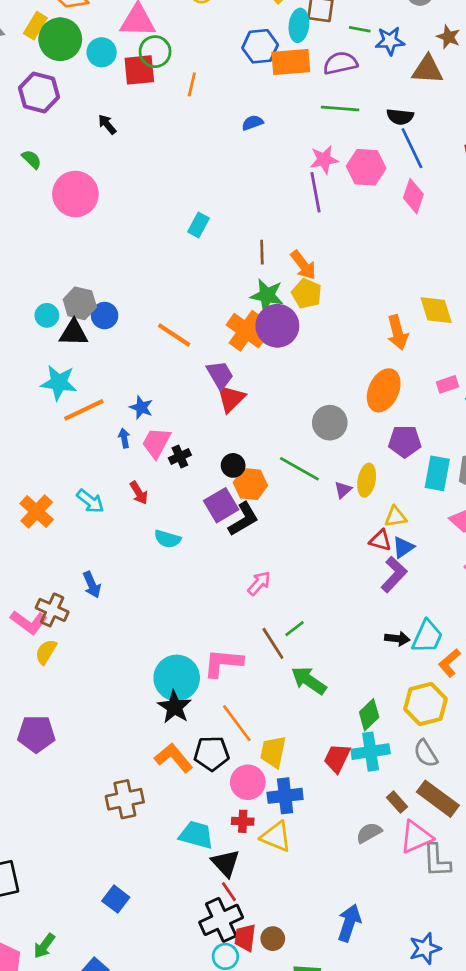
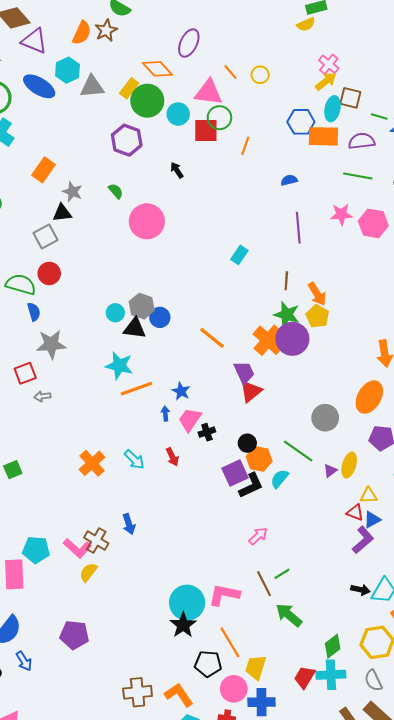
purple line: (315, 192) -> (298, 228), moved
cyan semicircle: (167, 539) -> (280, 479), moved, turned 108
orange L-shape: (174, 758) -> (179, 695), moved

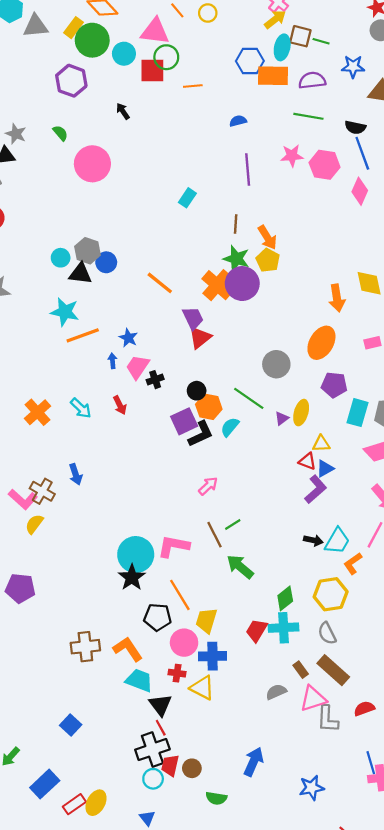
green line: (379, 116) -> (321, 41), moved
orange line: (245, 146) -> (193, 86), turned 66

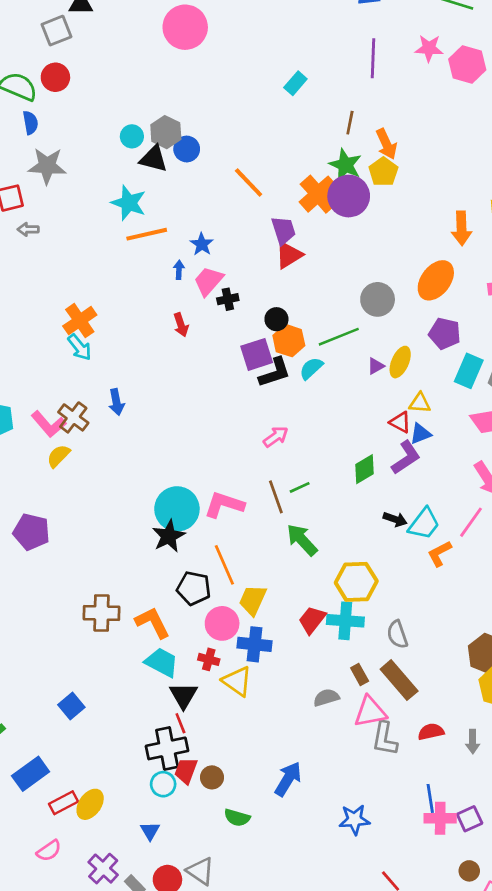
green line: (249, 398) -> (339, 337), turned -64
cyan arrow: (81, 408) -> (80, 347), moved
yellow hexagon: (331, 594) -> (356, 582), moved
green diamond: (285, 598) -> (364, 469), moved

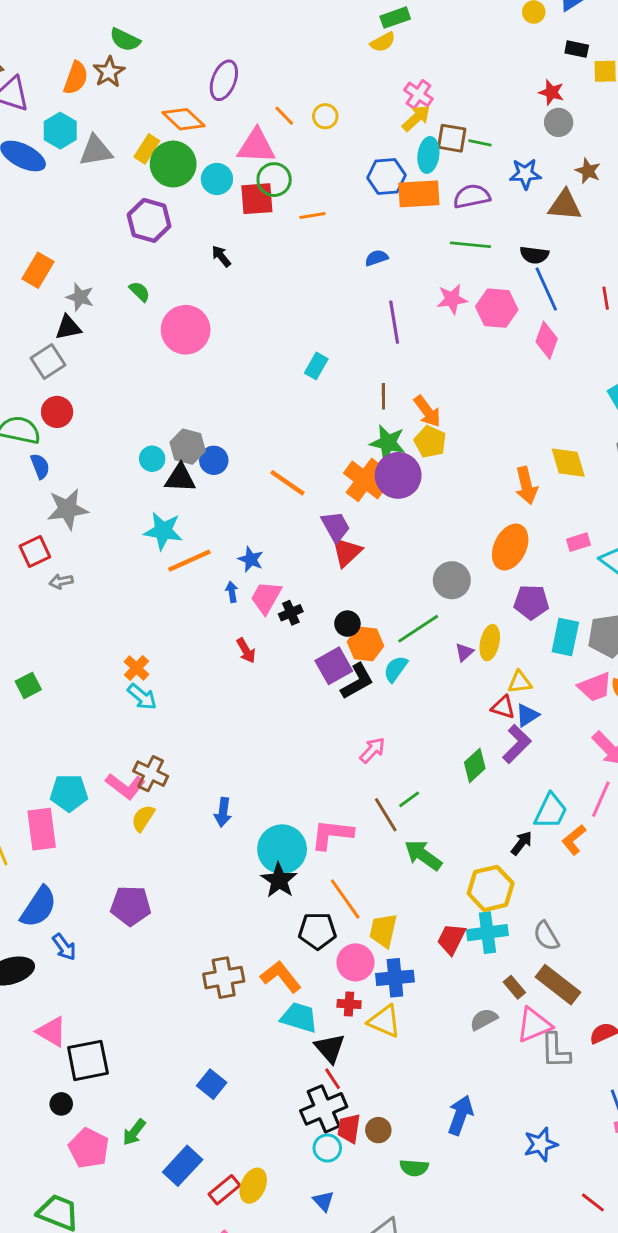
orange cross: (80, 321) -> (136, 668), size x0.7
blue arrow: (116, 402) -> (223, 812), moved, turned 30
black arrow: (395, 519) -> (522, 843), moved, turned -60

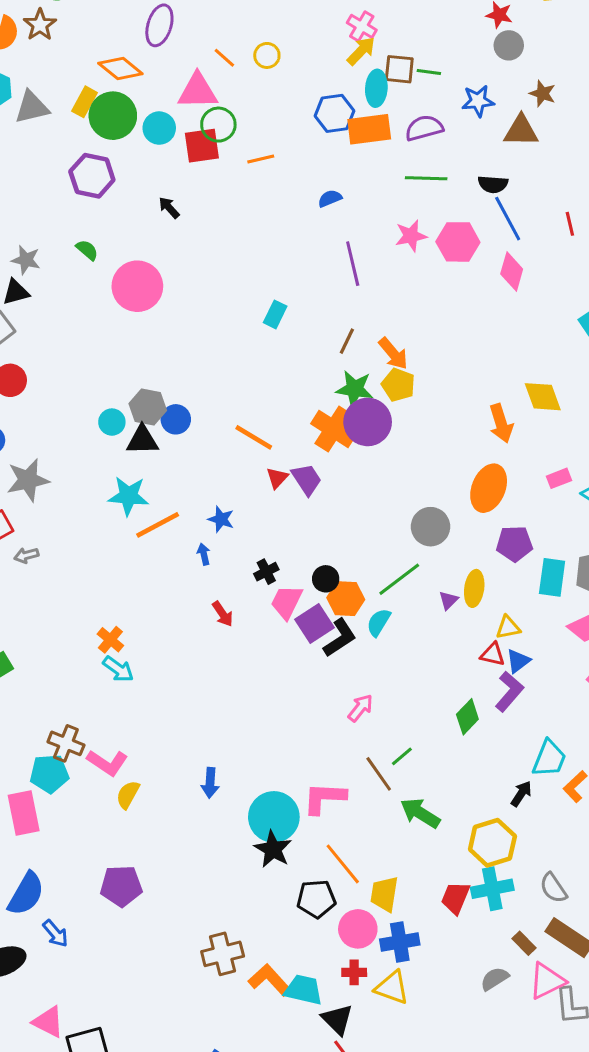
brown line: (383, 396) -> (347, 341), turned 30
red triangle: (347, 552) -> (277, 478), moved, size x0.7
pink trapezoid: (266, 597) -> (287, 602), moved
brown cross: (151, 774) -> (66, 743), moved
orange L-shape: (281, 977) -> (270, 980), moved

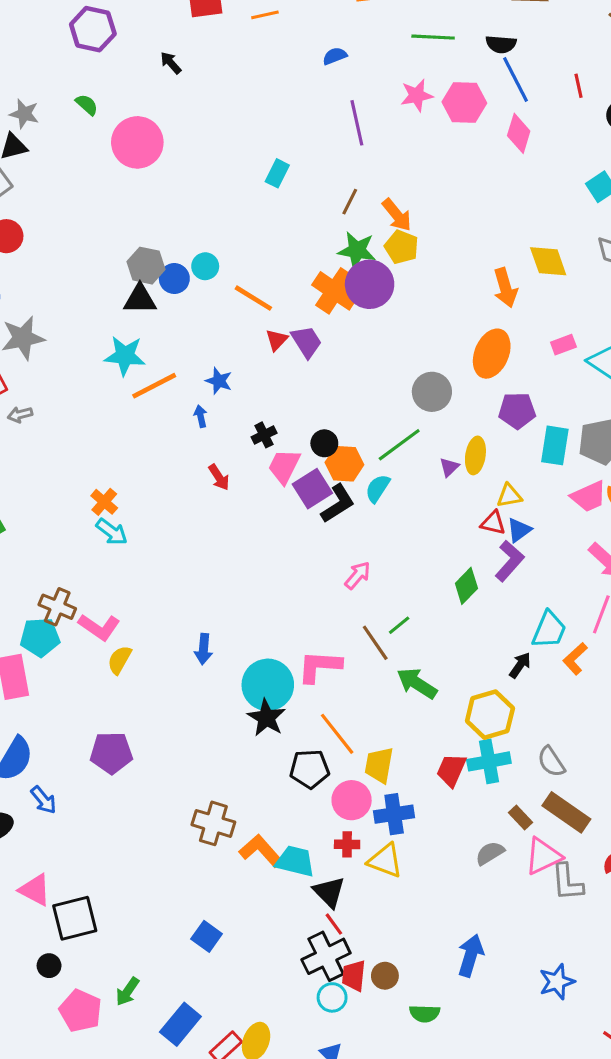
cyan circle: (112, 422) -> (205, 266), moved
brown cross: (223, 954) -> (213, 823), turned 30

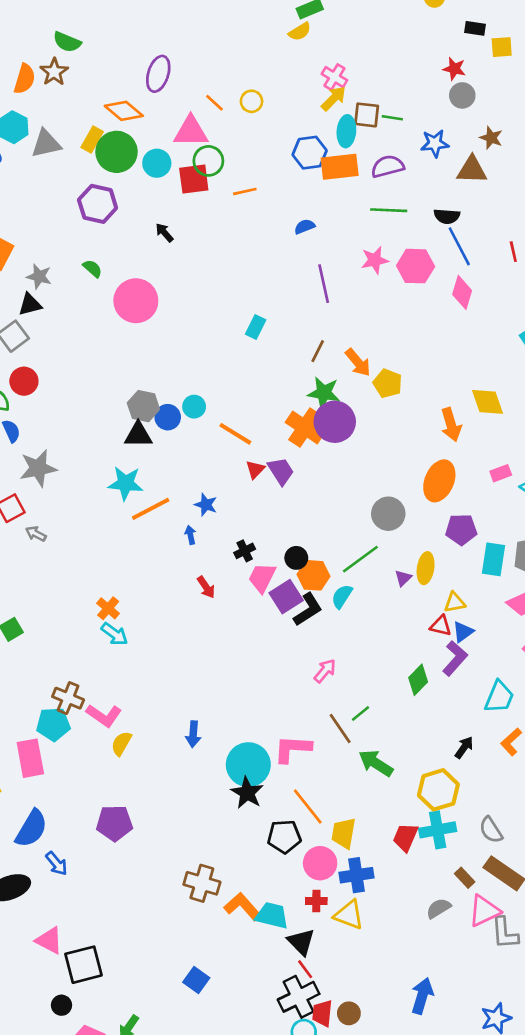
yellow pentagon: (401, 247) -> (388, 383), moved
gray arrow: (20, 415) -> (36, 534), turned 42
cyan trapezoid: (549, 630) -> (499, 697), moved

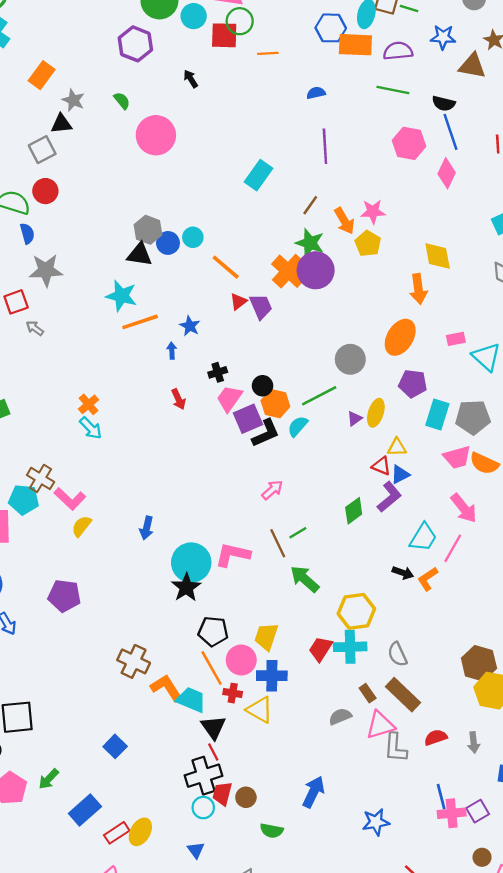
pink star: (375, 260) -> (373, 212), moved
cyan rectangle: (256, 327) -> (258, 175), size x1.4
yellow diamond: (488, 402) -> (438, 256), moved
black arrow: (464, 747) -> (403, 573), moved, turned 66
orange line: (308, 806) -> (212, 668), moved

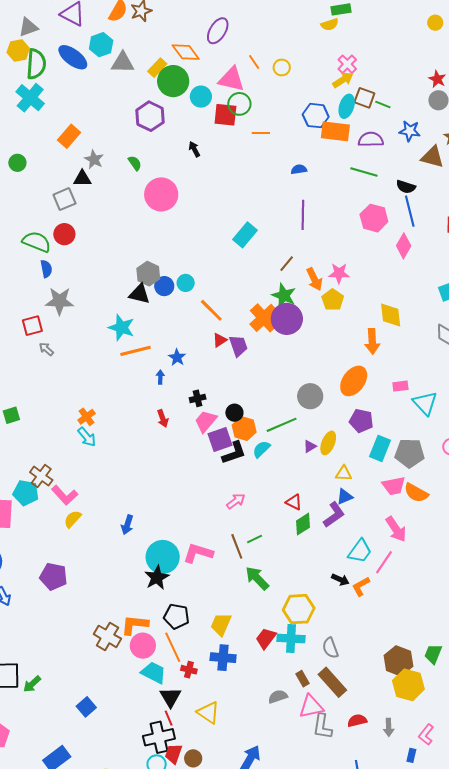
red triangle: (381, 466) -> (294, 502), moved
pink circle: (241, 660) -> (143, 646), moved
orange L-shape: (166, 688) -> (135, 625), moved, turned -56
yellow triangle: (260, 710) -> (208, 713), moved
green arrow: (49, 779) -> (32, 684), moved

